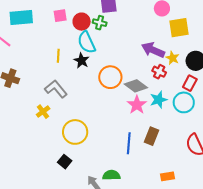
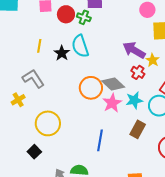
cyan semicircle: (87, 42) -> (80, 46), moved
orange circle: (110, 77) -> (91, 88), moved
brown rectangle: (151, 136) -> (138, 129), moved

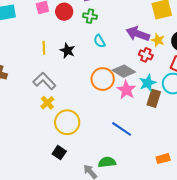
green cross: (84, 17) -> (90, 16), moved
cyan semicircle: (80, 46) -> (99, 41), moved, size x0.6
yellow cross: (18, 100) -> (47, 103), moved
brown rectangle: (138, 129) -> (154, 98), moved
blue line: (100, 140) -> (122, 129), turned -55

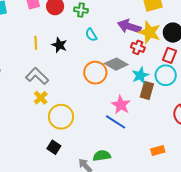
yellow star: (158, 40) -> (150, 32), size x1.6
pink star: (126, 90) -> (121, 105), moved

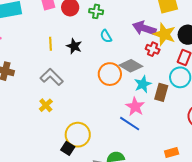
cyan star: (140, 75) -> (143, 84), moved
yellow cross: (41, 98) -> (46, 105), moved
yellow circle: (61, 117) -> (78, 135), moved

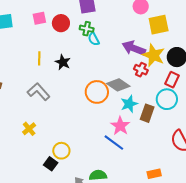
cyan semicircle: (106, 36) -> (94, 39), moved
yellow cross: (46, 105) -> (29, 129), moved
yellow circle: (78, 135) -> (61, 151), size x0.7

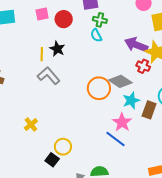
green cross: (87, 29) -> (100, 20), moved
black star: (63, 62) -> (57, 49), moved
gray L-shape: (39, 92) -> (49, 76), moved

